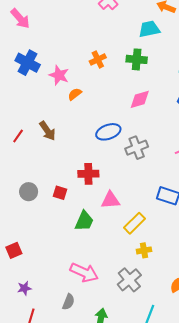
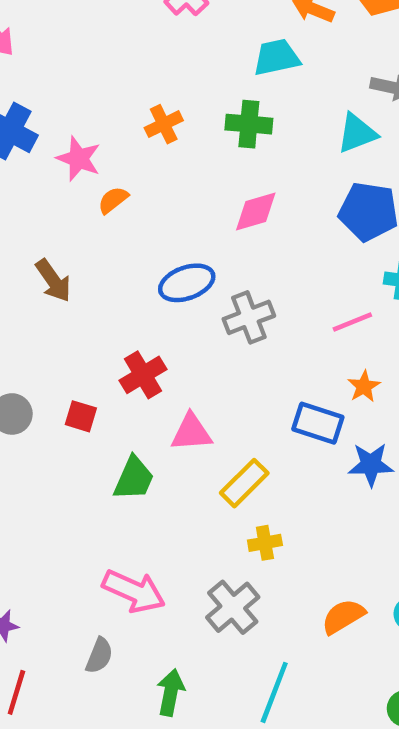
red cross: (88, 174) -> (143, 375), turned -30

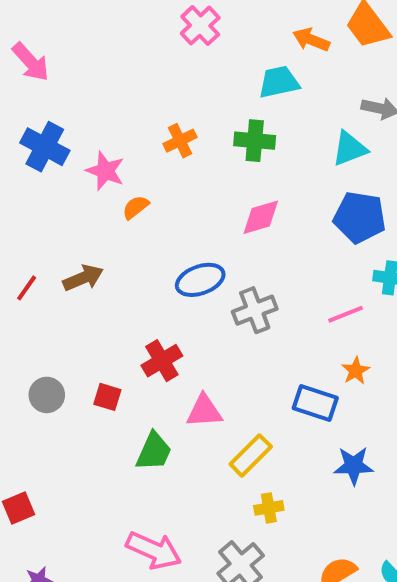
brown arrow: (53, 281) -> (83, 278), turned -78
blue star: (371, 465) -> (354, 466), moved

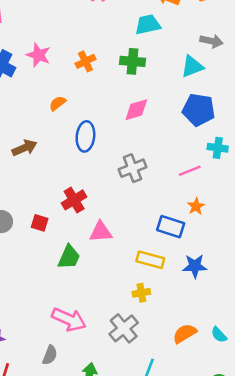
pink star: (105, 171) -> (38, 55), moved
blue ellipse: (200, 280) -> (85, 136), moved, turned -64
yellow rectangle: (251, 455) -> (150, 260), moved, turned 60

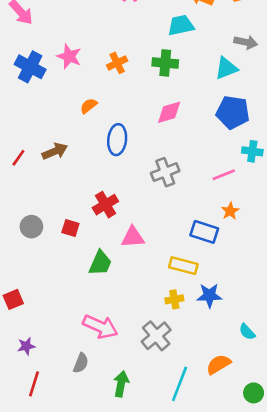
blue star: (195, 266) -> (209, 295), moved
orange semicircle: (185, 333) -> (219, 364), moved
cyan semicircle: (219, 335) -> (247, 332), moved

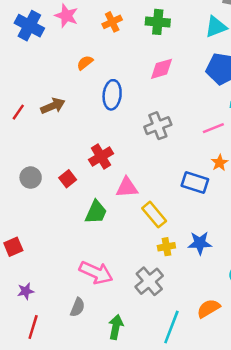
red square: (70, 228) -> (68, 179), turned 35
yellow rectangle: (183, 266) -> (154, 215), moved, turned 35

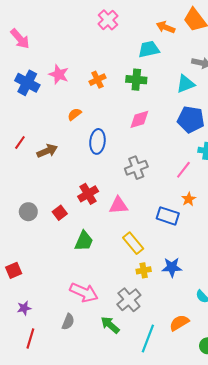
red line: (18, 112) -> (20, 143), moved
pink line: (213, 128) -> (183, 170), turned -30
pink triangle: (127, 187) -> (118, 205), moved
green arrow: (116, 327) -> (110, 325), moved, turned -60

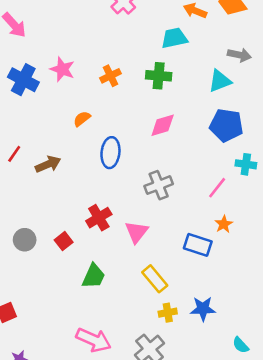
pink triangle: (118, 205) -> (137, 232), turned -48

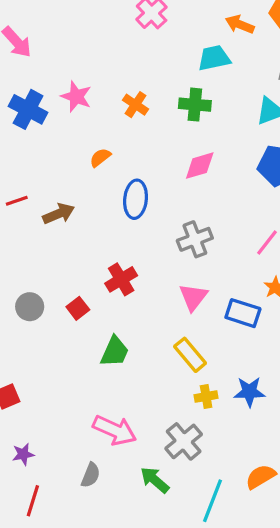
orange cross: (110, 76) -> (136, 105), turned -30
red line: (14, 154) -> (17, 201), turned 36
pink triangle: (137, 232) -> (193, 297), moved

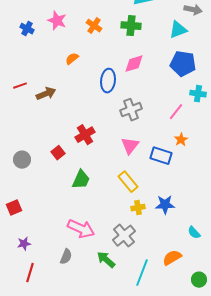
blue cross: (28, 109) -> (27, 29), size x0.6
blue ellipse: (136, 199) -> (108, 81), moved
gray circle: (30, 307) -> (22, 160), moved

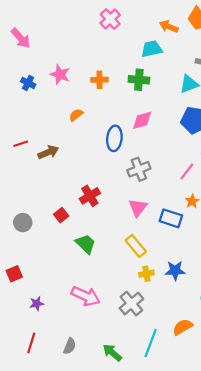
orange cross: (94, 26) -> (99, 80), turned -35
green trapezoid: (81, 180) -> (86, 244), turned -70
purple star: (24, 244) -> (37, 304), moved
gray semicircle: (66, 257) -> (70, 346), moved
green arrow: (106, 260) -> (112, 353), moved

